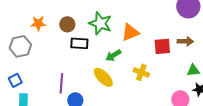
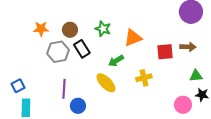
green star: (100, 23) -> (103, 29), size x0.7
black rectangle: (79, 43) -> (82, 49), turned 54
gray hexagon: (20, 46) -> (58, 52), moved
yellow cross: (141, 72) -> (144, 78), turned -35

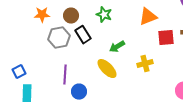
orange triangle: (133, 38) -> (148, 17), moved

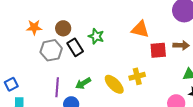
green star: (104, 15) -> (96, 36), moved
orange triangle: (148, 17) -> (140, 29), turned 36
green arrow: (117, 47) -> (83, 83), moved
yellow ellipse: (107, 69) -> (114, 84), moved

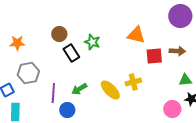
orange star: (34, 27) -> (17, 43), moved
gray hexagon: (51, 50) -> (28, 73), moved

